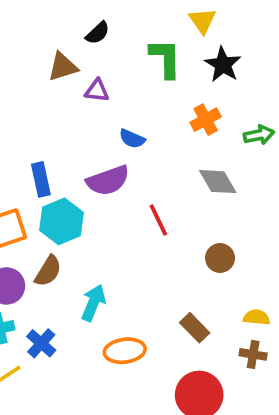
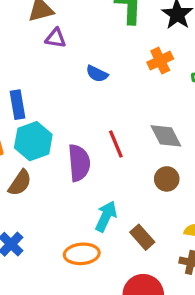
purple triangle: (97, 91) -> (56, 38), moved
purple semicircle: (108, 180) -> (79, 163), moved, turned -78
gray diamond: (218, 182) -> (166, 136), moved
cyan arrow: (93, 303) -> (106, 216), moved

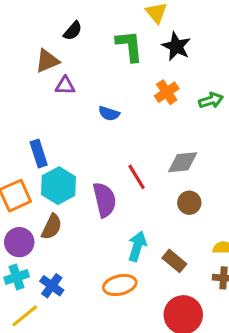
gray diamond: (166, 136) -> (183, 162), turned -60

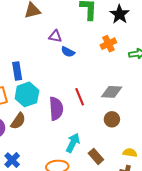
purple triangle: (65, 86) -> (55, 36), moved

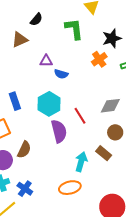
black star: (120, 14) -> (112, 38), moved, turned 30
cyan hexagon: (27, 94) -> (49, 104), moved
brown rectangle: (96, 156) -> (104, 153), moved

